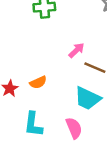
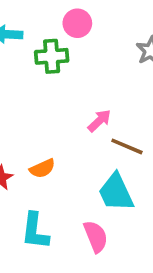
cyan trapezoid: (88, 98) -> (116, 192), turned 40

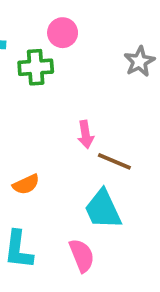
pink arrow: (99, 121) -> (86, 134), turned 125

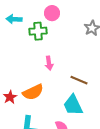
pink arrow: (86, 134) -> (49, 63), moved
orange semicircle: (26, 184) -> (33, 92), size x1.5

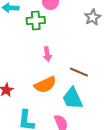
orange semicircle: (33, 92) -> (45, 85), moved

